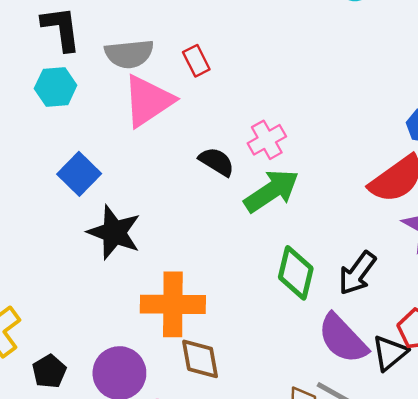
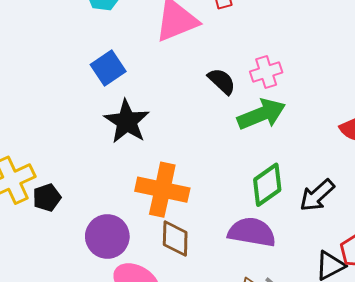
green diamond: (296, 273) -> (267, 185), turned 30
purple semicircle: (343, 339) -> (252, 232), moved, turned 132
black pentagon: (49, 371) -> (47, 198), moved

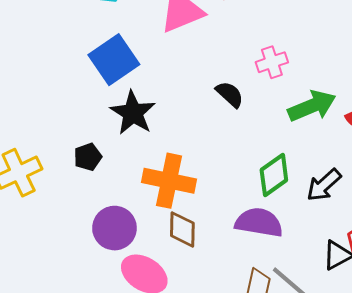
blue square: (108, 68) -> (114, 60), size x1.4
black semicircle: (222, 81) -> (230, 94), moved
green arrow: (261, 114) -> (312, 106), moved
black pentagon: (47, 198) -> (88, 157), moved

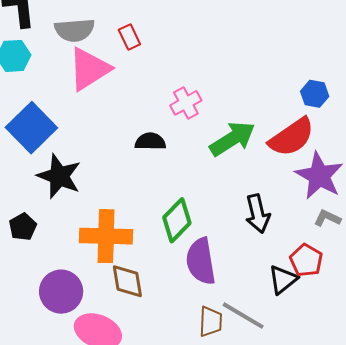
black semicircle: (230, 94) -> (150, 141), turned -32
green diamond: (274, 175) -> (177, 220), moved
black arrow: (324, 185) -> (258, 214), turned -51
purple semicircle: (259, 222) -> (201, 261), turned -99

